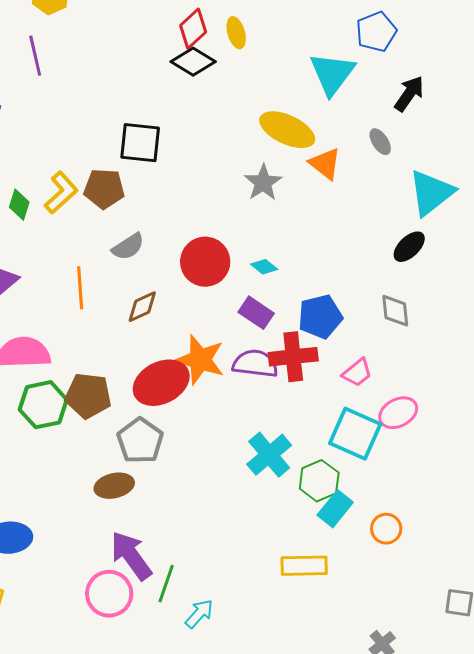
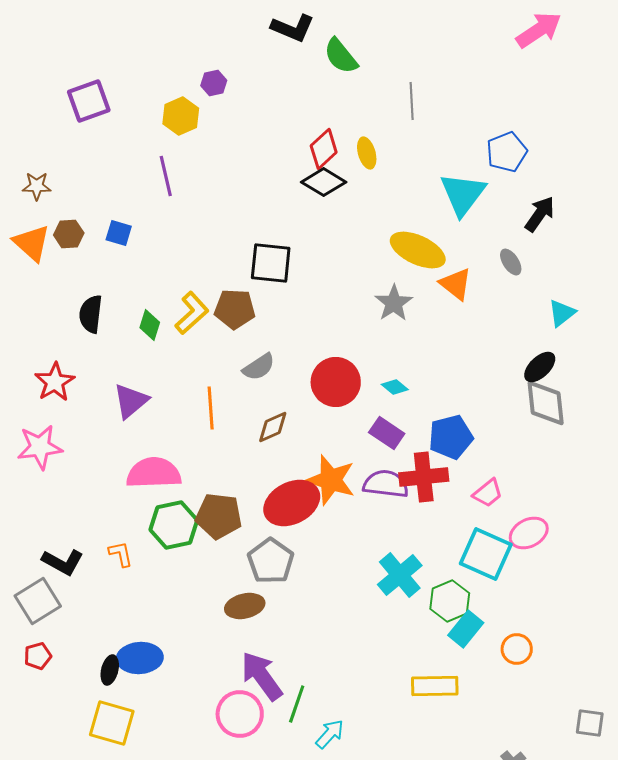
cyan triangle: (431, 193) -> (562, 313), size x0.6
gray diamond: (395, 311) -> (546, 403), moved, size x1.4

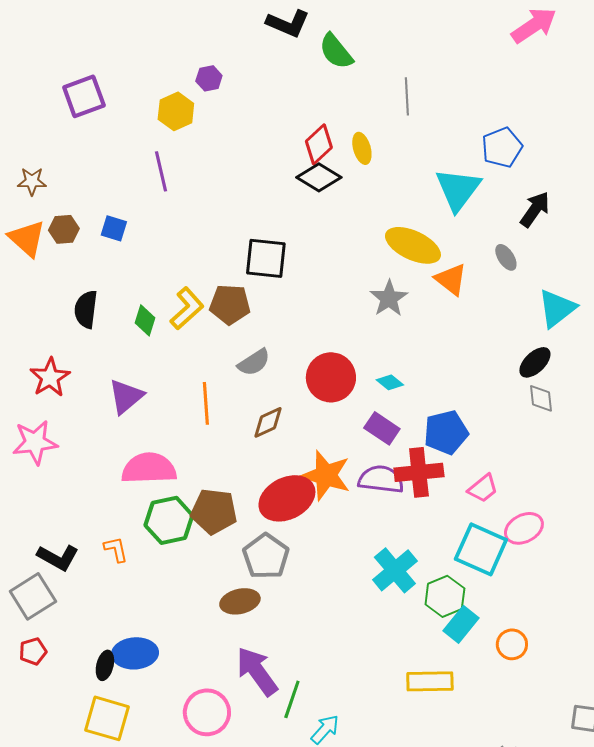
cyan triangle: (562, 313) -> (557, 308), size x1.4
gray diamond: (546, 403) -> (541, 398), size x0.6
pink circle: (240, 714) -> (207, 712), moved

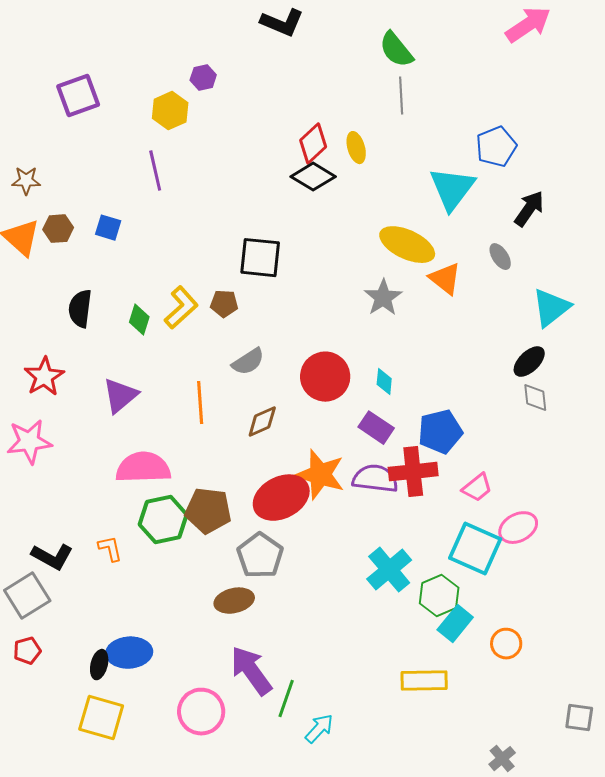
green semicircle: (336, 51) -> (396, 50), moved
brown pentagon: (230, 304) -> (224, 304), size x0.7
cyan diamond: (390, 382) -> (384, 382), turned 56

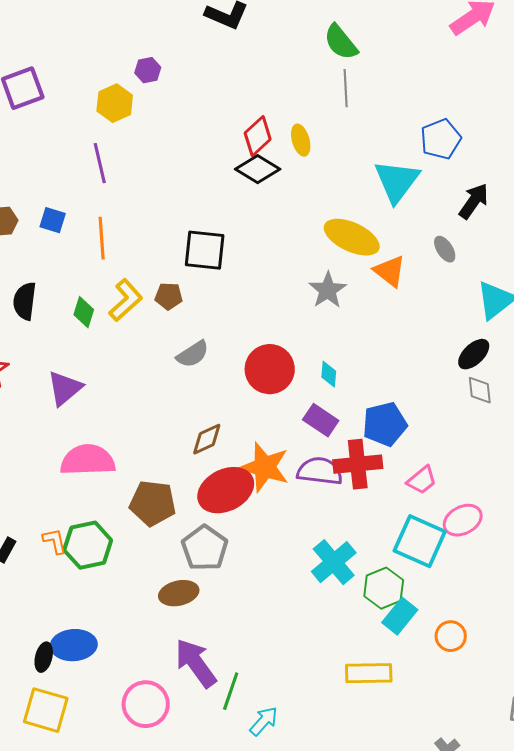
orange line: (200, 403) -> (102, 238), moved
brown diamond: (262, 422) -> (207, 439), moved
green hexagon: (163, 520) -> (88, 545), moved

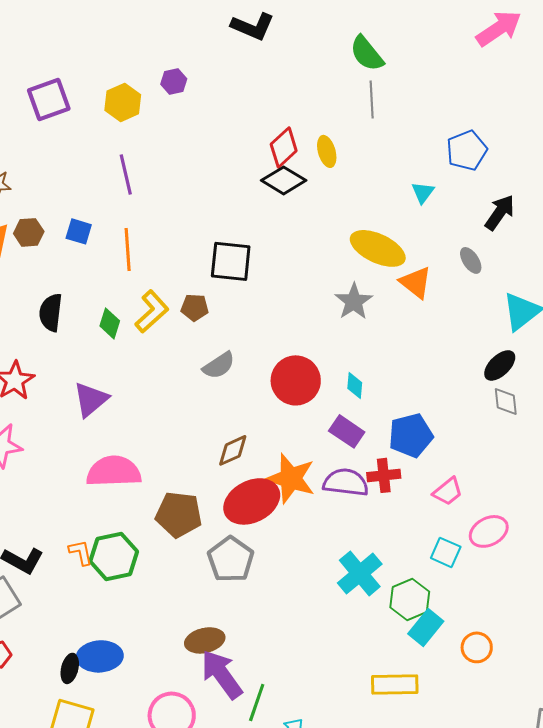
yellow hexagon: (115, 103) -> (123, 102), moved
cyan triangle: (397, 181) -> (423, 192), size x0.5
red cross: (358, 464) -> (384, 475), size x0.7
cyan square: (420, 541) -> (446, 552), size x0.6
brown ellipse: (179, 593) -> (205, 640), moved

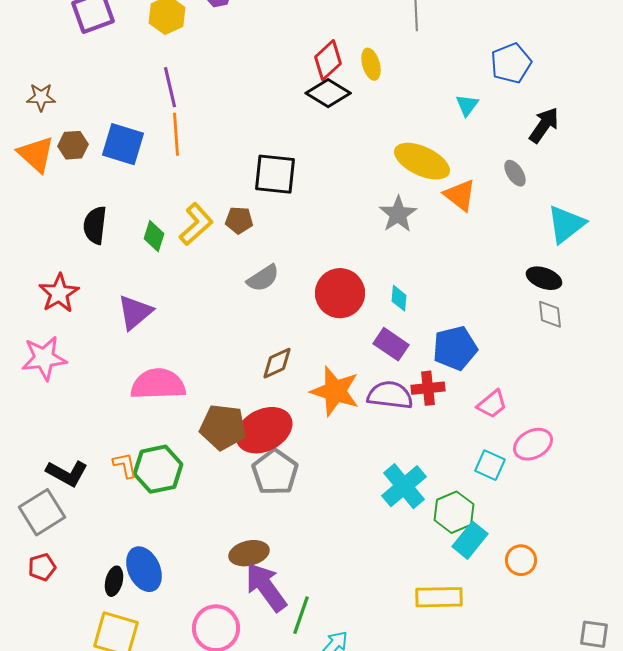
blue square: (79, 231) -> (123, 144), size x1.6
orange line: (128, 249) -> (176, 134), moved
black ellipse: (500, 365) -> (544, 278), turned 64
red ellipse: (252, 501) -> (264, 430), moved
blue ellipse: (100, 656) -> (144, 569), turned 69

